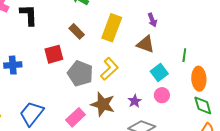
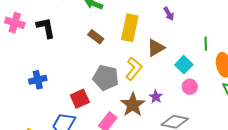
brown triangle: (146, 44) -> (156, 48), moved, turned -42
red square: (54, 54) -> (80, 99), moved
purple star: (135, 101) -> (156, 97), moved
brown star: (103, 104) -> (133, 105), turned 30

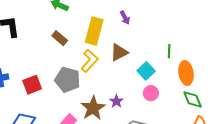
purple arrow: (169, 14) -> (125, 18), moved
yellow L-shape: (134, 69) -> (90, 61), moved
red square: (80, 99) -> (32, 85), moved

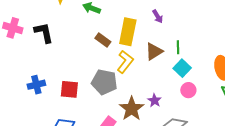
brown rectangle: (60, 38) -> (103, 40), moved
green line: (169, 51) -> (178, 47), moved
red square: (32, 85) -> (69, 89), turned 30

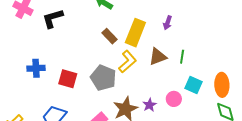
purple arrow: (158, 16) -> (168, 23), turned 40
black L-shape: (44, 33) -> (53, 18), turned -105
cyan square: (182, 68) -> (193, 85), moved, turned -30
pink circle: (188, 90) -> (174, 99), moved

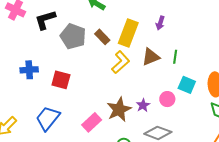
gray pentagon: (103, 78) -> (73, 36), moved

